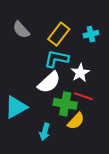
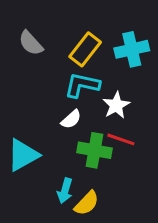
cyan cross: (91, 34) -> (132, 49), size x1.5
white semicircle: (49, 82) -> (71, 119), size x0.6
yellow semicircle: (76, 121) -> (87, 203), moved

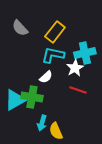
cyan cross: (132, 49) -> (85, 53), moved
green cross: (94, 150) -> (32, 97), moved
yellow semicircle: (87, 203) -> (56, 131), turned 114

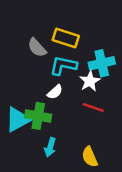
gray semicircle: (20, 28) -> (37, 48), moved
yellow rectangle: (55, 32) -> (66, 38), turned 70
yellow semicircle: (56, 131) -> (90, 157), moved

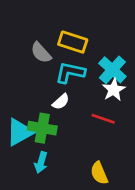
cyan cross: (102, 63) -> (112, 70), turned -35
white star: (90, 81) -> (114, 90), moved
cyan arrow: (50, 147) -> (41, 163), moved

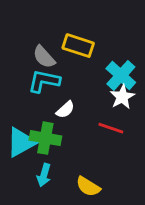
cyan L-shape: (70, 72) -> (44, 81), moved
yellow semicircle: (99, 173) -> (88, 187), moved, turned -35

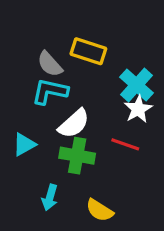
white semicircle: (65, 110) -> (74, 124), size x1.5
green cross: (45, 138) -> (77, 156), moved
cyan triangle: (21, 142) -> (24, 144), moved, size x0.7

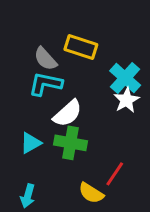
cyan triangle: (24, 144) -> (31, 143), moved
red line: (125, 144) -> (115, 174), moved, turned -75
cyan arrow: (50, 197) -> (28, 196), moved

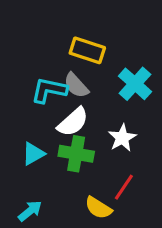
gray semicircle: (45, 59) -> (76, 85), moved
white star: (127, 100) -> (122, 138), moved
cyan arrow: (28, 196) -> (30, 211), turned -145

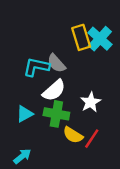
yellow rectangle: (87, 50) -> (81, 37), moved, turned 55
cyan cross: (135, 84) -> (100, 39), moved
yellow semicircle: (98, 208) -> (73, 135), moved

